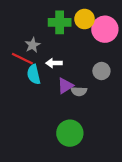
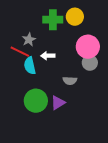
pink circle: (105, 29) -> (88, 47), moved
purple triangle: (65, 86) -> (58, 103), moved
green circle: (70, 133) -> (36, 101), moved

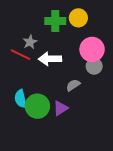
white arrow: (48, 56) -> (50, 59), size x1.5
cyan semicircle: (30, 66) -> (21, 99), moved
gray semicircle: (70, 81) -> (73, 85), turned 144

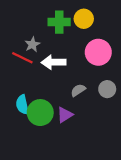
gray circle: (94, 66) -> (107, 89), moved

